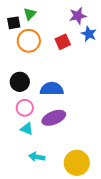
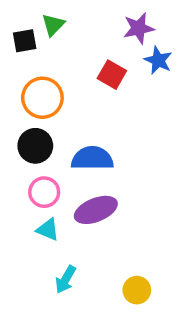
orange circle: (29, 41) -> (42, 98), moved
red square: (63, 42) -> (112, 75), turned -35
cyan arrow: (37, 157) -> (66, 279), turned -70
yellow circle: (77, 163) -> (137, 290), size x0.6

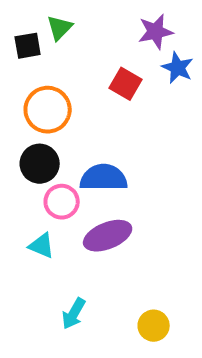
pink circle: (44, 192) -> (62, 202), moved
cyan triangle: (48, 230) -> (42, 246), moved

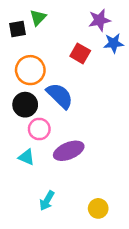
blue star: (178, 68) -> (114, 43), turned -30
blue semicircle: (104, 178) -> (60, 96), moved, turned 44

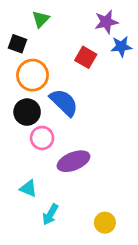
black square: (17, 29) -> (17, 44), moved, turned 30
cyan triangle: (26, 157) -> (28, 189), moved

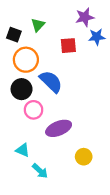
green triangle: (41, 19) -> (38, 25), moved
red square: (86, 57) -> (68, 46), turned -35
cyan arrow: (50, 214) -> (40, 171), turned -77
yellow circle: (105, 223) -> (84, 157), moved

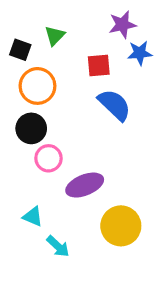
blue semicircle: (51, 82) -> (115, 105), moved
yellow circle: (84, 157) -> (121, 226), size x1.6

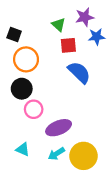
green triangle: (55, 36) -> (59, 25), moved, turned -32
cyan arrow: (58, 246) -> (56, 154), moved, turned 105

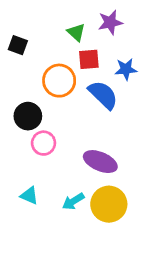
blue star: (97, 37) -> (126, 69), moved
orange circle: (26, 59) -> (59, 81), moved
purple ellipse: (59, 128) -> (100, 162), moved, turned 45

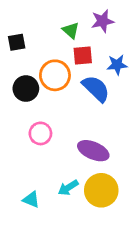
black square: (18, 45) -> (17, 42), turned -30
black circle: (28, 116) -> (26, 89), moved
cyan triangle: (29, 196) -> (31, 200), moved

